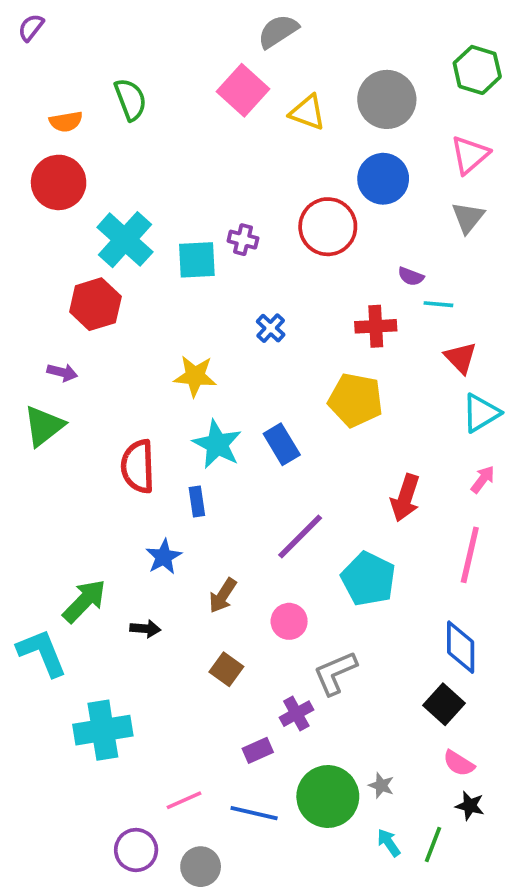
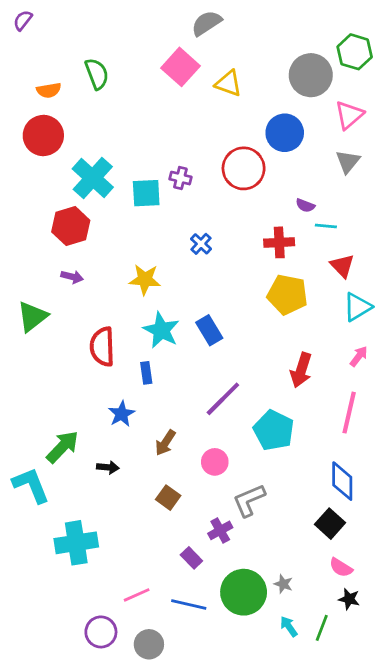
gray circle: (387, 99) -> (311, 75), moved
purple arrow: (62, 372) -> (72, 277), moved
yellow pentagon: (355, 400) -> (287, 295), moved
purple rectangle: (258, 750) -> (191, 558), turned 70

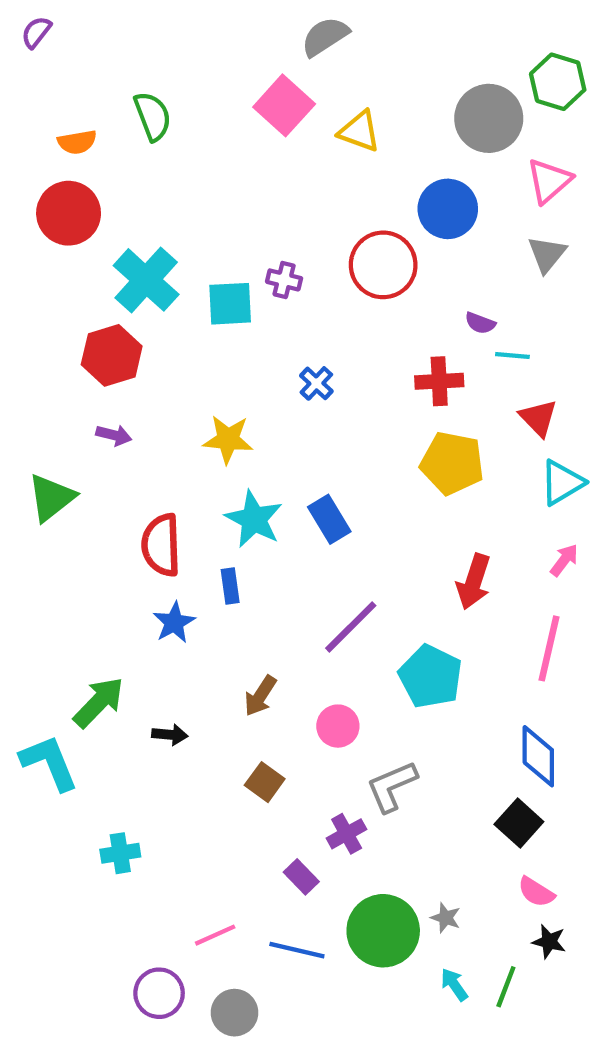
blue star: (122, 414) -> (174, 623), moved
cyan cross: (76, 543) -> (120, 853), size x0.6

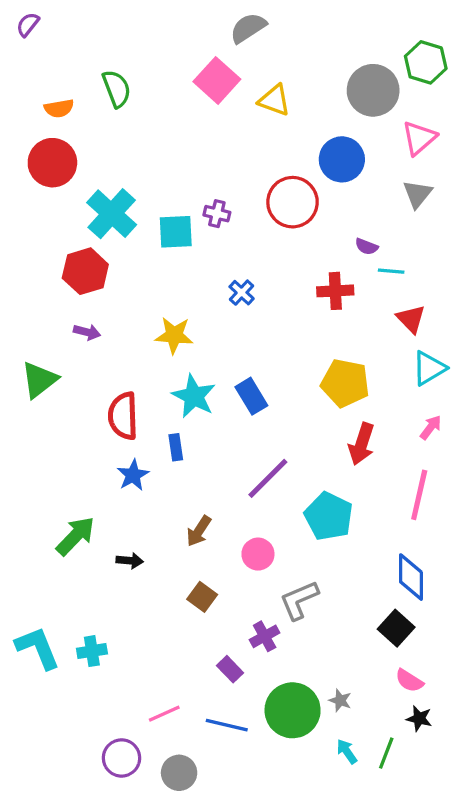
yellow pentagon: (452, 463) -> (345, 383), moved
cyan L-shape: (49, 763) -> (38, 648), moved

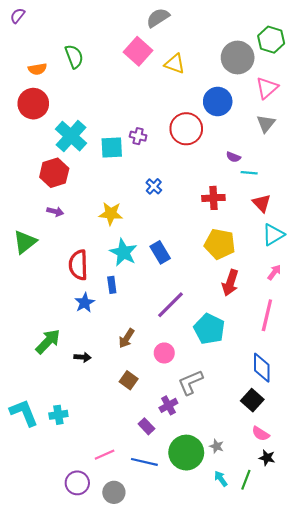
red cross: (335, 291) -> (213, 198), moved

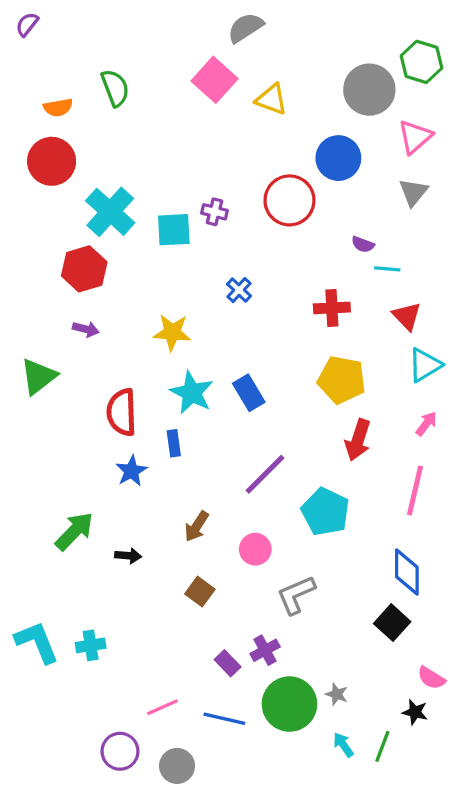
purple cross: (168, 405) -> (265, 650), moved
pink semicircle: (261, 434) -> (431, 678), moved

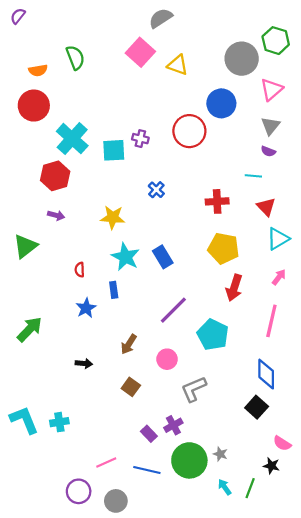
purple semicircle: (363, 244) -> (268, 151), moved
red semicircle: (122, 412) -> (80, 270), size x0.5
green arrow: (74, 531) -> (30, 329), moved

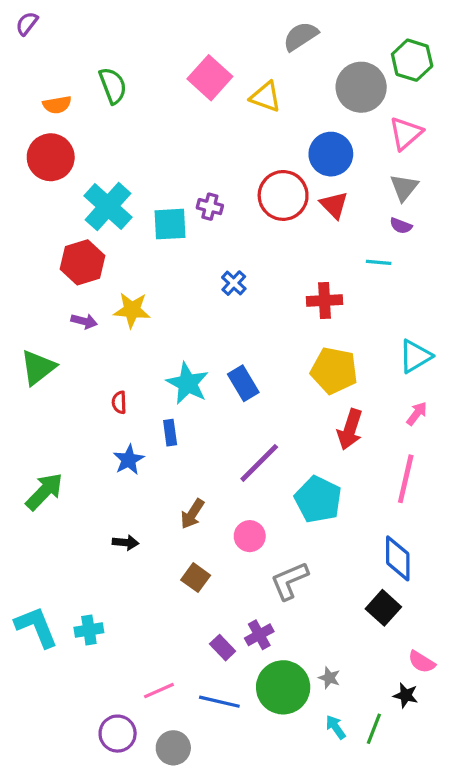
gray semicircle: (161, 18) -> (301, 36), moved
red triangle: (266, 207) -> (334, 205), moved
yellow star: (113, 217) -> (132, 310), moved

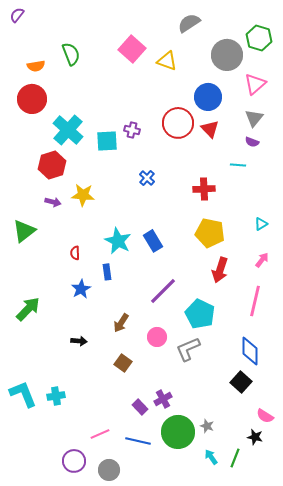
cyan triangle: (415, 356) -> (261, 224), size x0.6
gray L-shape: (289, 581) -> (188, 349), moved

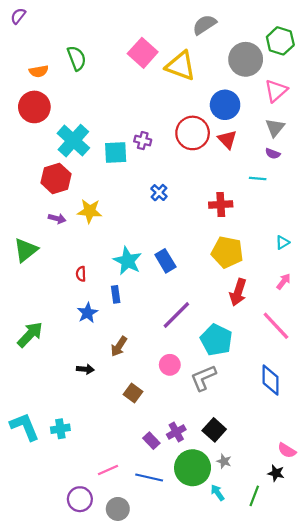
yellow triangle: (167, 61) -> (181, 66), size x1.4
pink line: (255, 301) -> (276, 326), turned -56
brown arrow: (121, 323) -> (119, 346), moved
black square: (241, 382) -> (214, 430), moved
cyan arrow: (211, 457) -> (217, 493), moved

